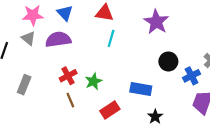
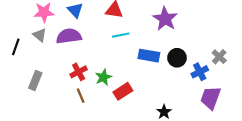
cyan line: (111, 38) -> (121, 35), turned 63
blue rectangle: (141, 89) -> (149, 56), moved
red rectangle: (110, 110) -> (123, 91), moved

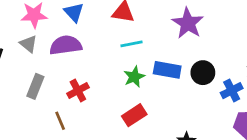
green star: (103, 77) -> (134, 77), moved
gray rectangle: (35, 80) -> (35, 86), moved
brown line: (81, 96) -> (60, 121), moved

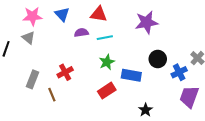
purple star: (188, 23) -> (147, 22), turned 30
purple semicircle: (66, 45) -> (81, 33), moved, size x0.6
blue rectangle: (167, 70) -> (131, 75), moved
gray rectangle: (35, 86) -> (33, 79), moved

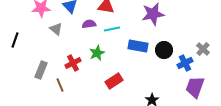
gray triangle: (28, 38) -> (56, 29), moved
green star: (107, 62) -> (97, 53), moved
blue rectangle: (131, 75) -> (138, 46), moved

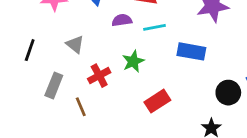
gray triangle: (56, 29) -> (75, 44), moved
black line: (15, 40) -> (30, 50), moved
black circle: (164, 50) -> (228, 93), moved

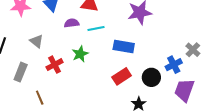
red rectangle: (157, 101) -> (122, 76), moved
brown line: (81, 107) -> (40, 98), moved

